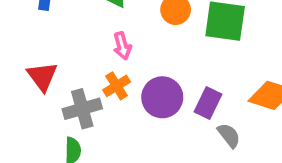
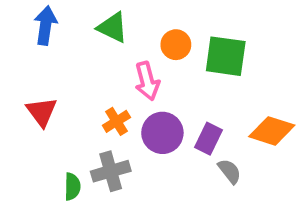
pink arrow: (122, 46) -> (147, 81), moved, size x1.4
gray cross: (82, 109) -> (111, 171), moved

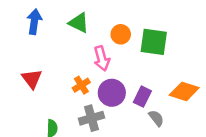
gray cross: (111, 171) -> (91, 118), moved

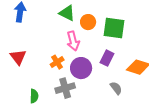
green triangle: (79, 23) -> (67, 13), moved
purple rectangle: (142, 97) -> (107, 58), moved

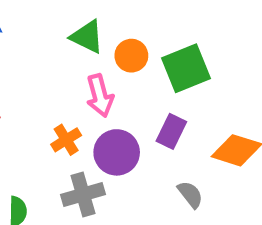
green square: (114, 28) -> (186, 68), turned -30

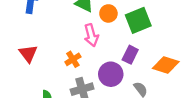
purple circle: (117, 152) -> (111, 74), moved

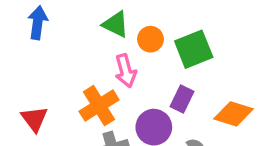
red triangle: (28, 54) -> (34, 119), moved
orange cross: (73, 59) -> (99, 106), size x1.6

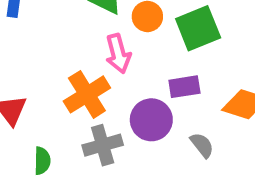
purple rectangle: (182, 99) -> (184, 87), turned 55

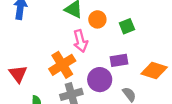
green square: (198, 28) -> (127, 26), size x0.6

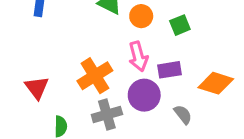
pink arrow: (80, 41) -> (138, 56), moved

